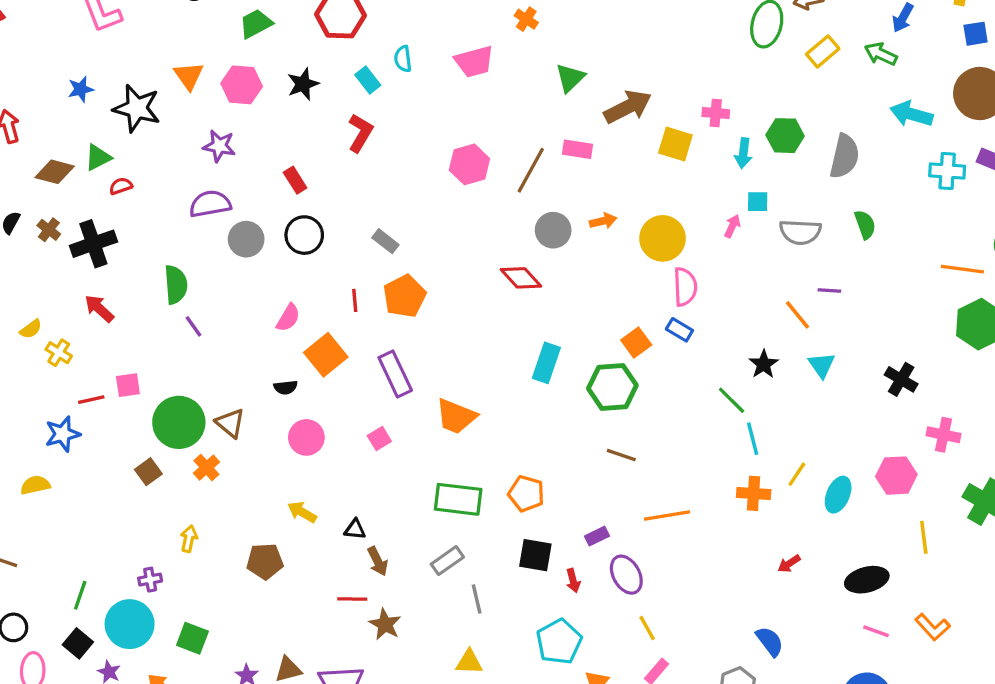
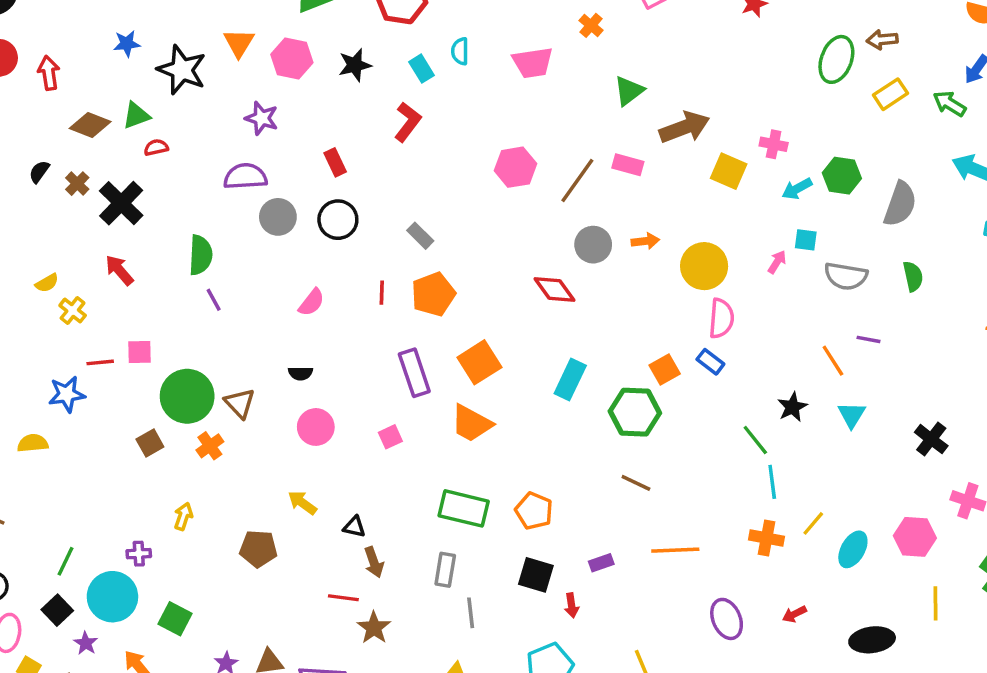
cyan arrow: (743, 153) -> (797, 189), turned 48
black cross: (93, 244) -> (121, 203), turned -33
orange square: (326, 355) -> (479, 362), moved
gray rectangle: (447, 561) -> (445, 570), turned -52
purple ellipse: (626, 575) -> (727, 619), moved

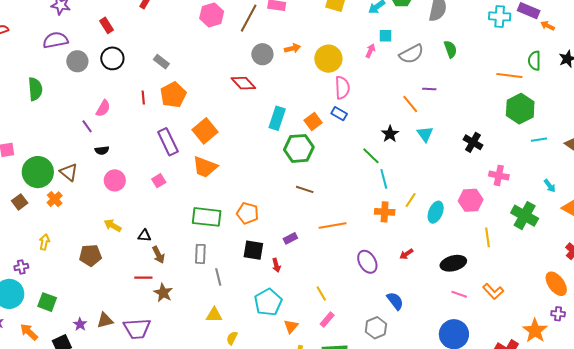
gray semicircle: (846, 276) -> (411, 54), turned -30
purple line: (214, 300) -> (87, 126), moved
cyan rectangle: (570, 379) -> (277, 118), moved

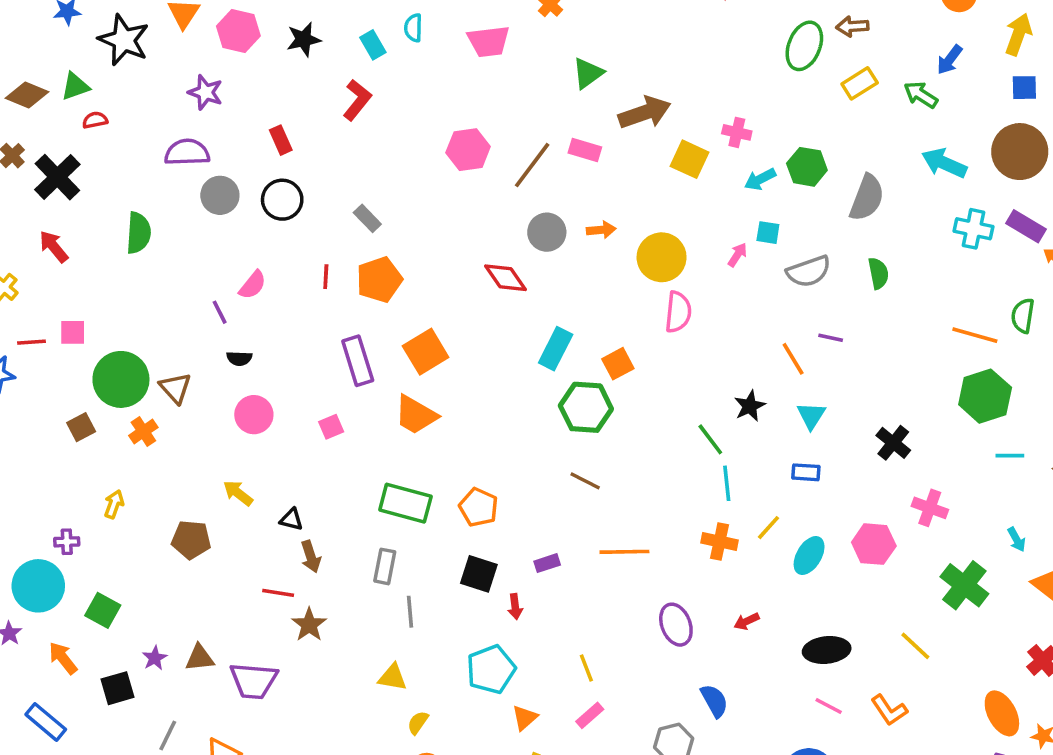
blue rectangle: (339, 114) -> (806, 472), moved, turned -35
yellow line: (487, 237) -> (915, 646), moved, turned -48

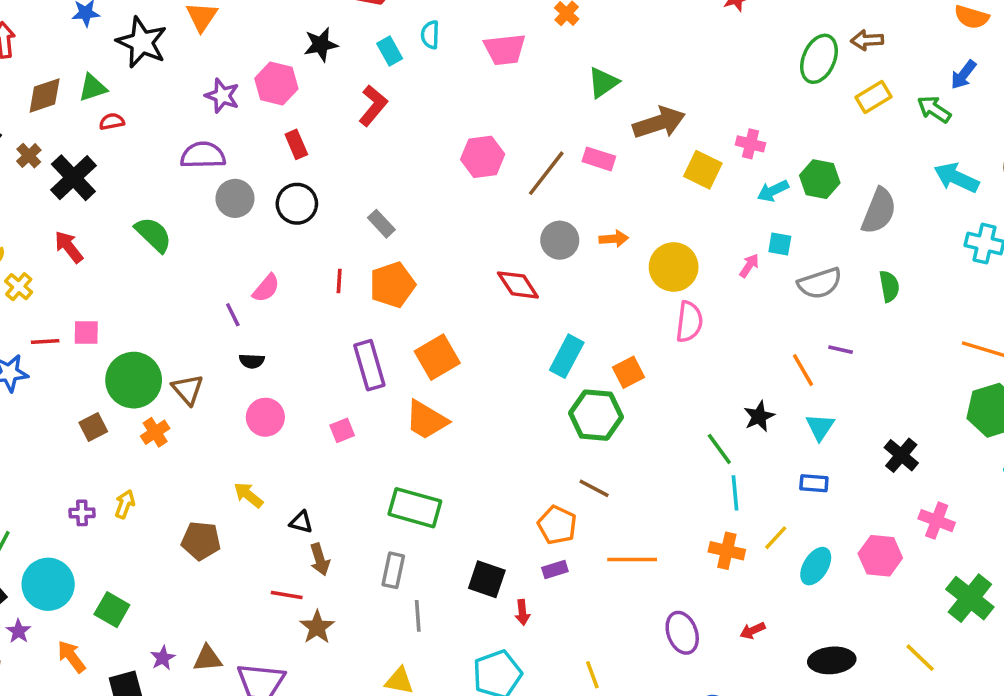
pink hexagon: (238, 31) -> (276, 84), moved
brown diamond: (27, 95) -> (45, 96), turned -42
green semicircle: (138, 233) -> (153, 235), turned -51
orange pentagon: (479, 507) -> (557, 525), moved
purple cross: (67, 542) -> (82, 513), moved

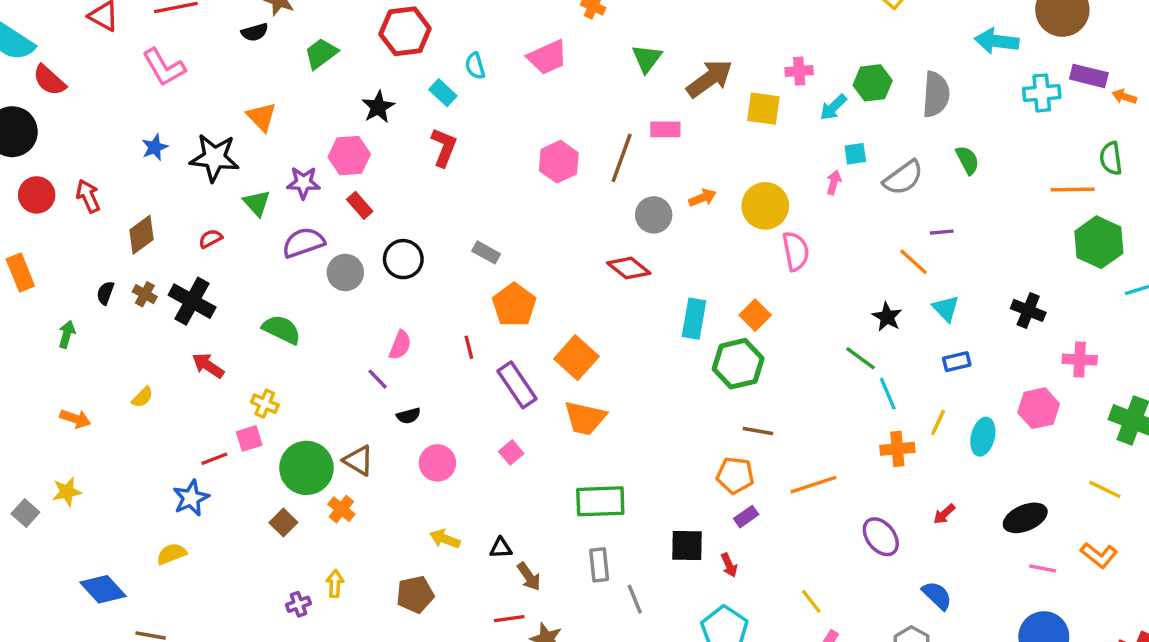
green triangle: (93, 88) -> (257, 203), moved, turned -36
red rectangle: (296, 144) -> (360, 205), moved
red line: (339, 281) -> (469, 347), moved
yellow cross: (19, 287) -> (265, 404), moved

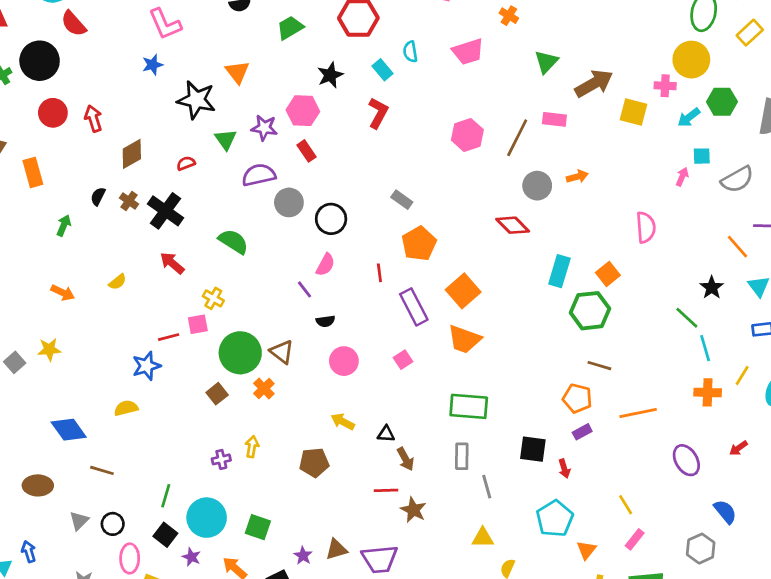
blue star: (155, 147) -> (153, 65), moved
yellow circle: (765, 206) -> (691, 60), moved
black circle: (403, 259) -> (331, 219), moved

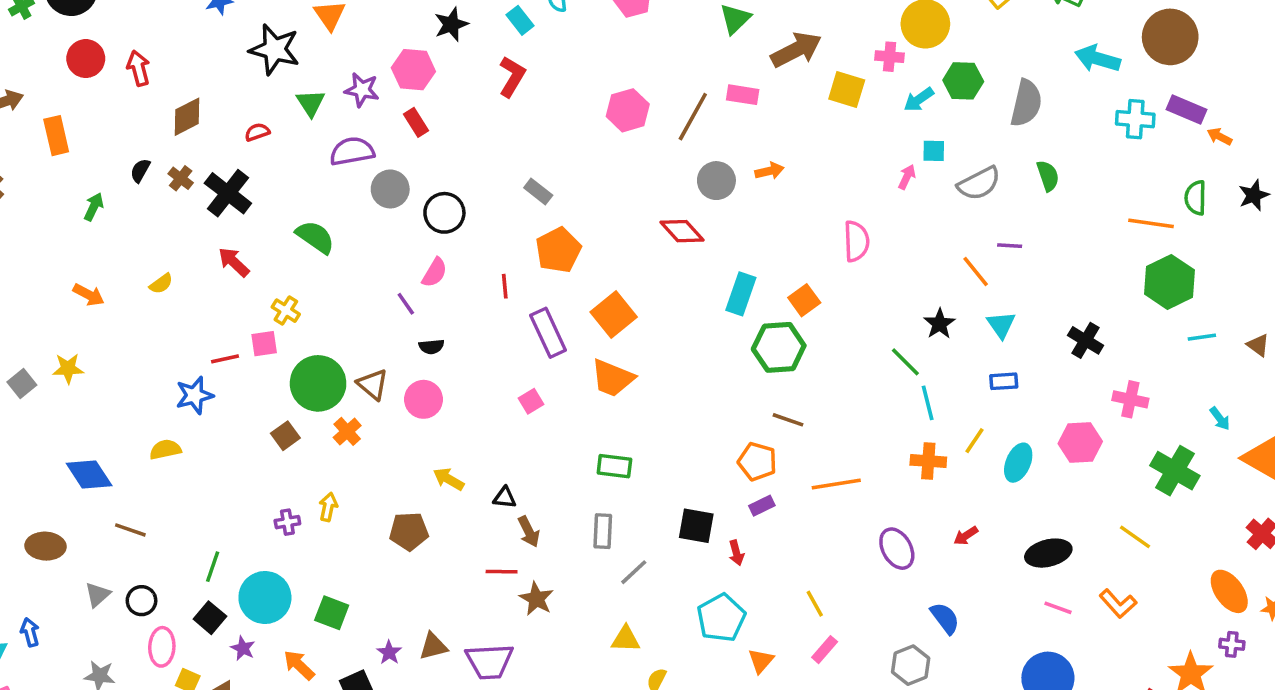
pink circle: (344, 361) -> (424, 399), moved
green rectangle: (469, 406) -> (614, 466), size x0.7
gray line: (487, 487) -> (634, 572), turned 60

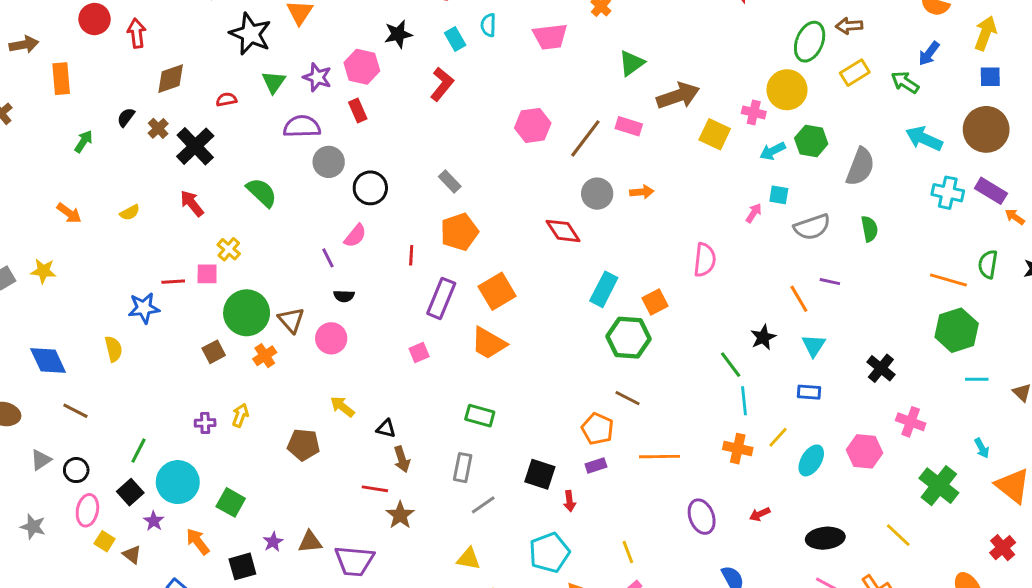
purple rectangle: (548, 333) -> (441, 298), turned 39
yellow semicircle: (165, 449) -> (114, 349), turned 80

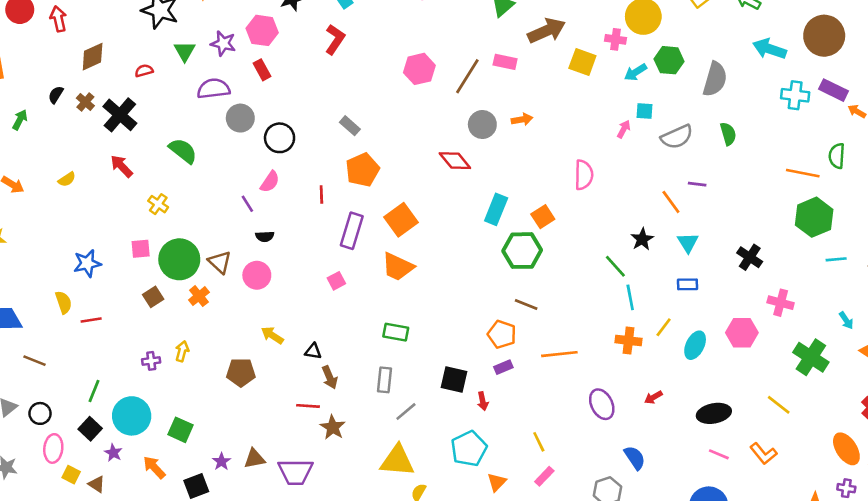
pink square: (207, 274) -> (141, 249), moved
red line: (173, 282) -> (91, 320), moved
yellow triangle: (468, 559) -> (397, 461), size x1.6

